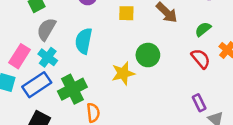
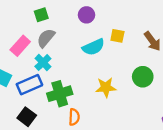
cyan semicircle: (84, 41) -> (93, 47), moved, turned -135
green circle: (148, 55) -> (143, 77), moved
pink rectangle: (20, 56) -> (20, 46), moved

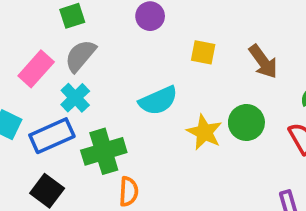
cyan semicircle: (93, 47) -> (158, 101), moved
yellow star: (106, 87) -> (204, 132), moved, turned 30

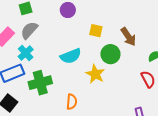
green circle: (246, 123) -> (110, 54), moved
orange semicircle: (129, 191) -> (72, 102), moved

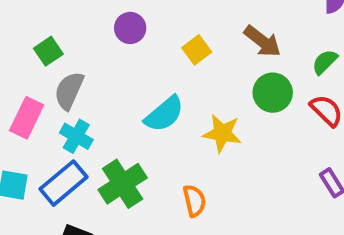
yellow square: (96, 31) -> (197, 50), turned -32
green circle: (110, 54) -> (273, 93), moved

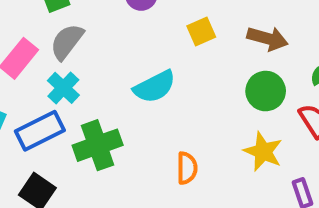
brown arrow: (262, 41) -> (268, 39), turned -36
yellow star: (222, 133) -> (263, 152), moved
orange semicircle: (194, 201) -> (187, 168), moved

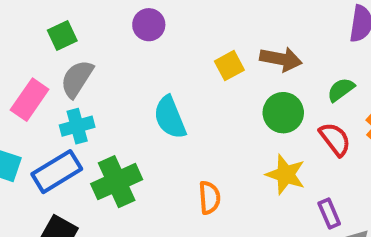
yellow square: (201, 32) -> (229, 66), moved
cyan semicircle: (155, 87) -> (170, 117), turned 99
cyan cross: (63, 88) -> (77, 126), turned 36

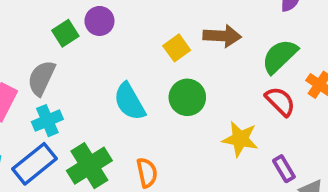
green square: (62, 35) -> (65, 33), moved
green semicircle: (341, 90) -> (280, 56), size x1.5
green circle: (283, 113) -> (187, 97), moved
orange semicircle: (209, 198) -> (147, 173), moved

